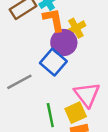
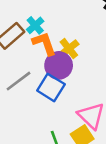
gray line: (19, 82) -> (19, 81), moved

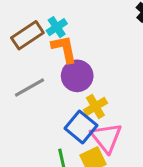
yellow cross: (69, 49) -> (95, 106), moved
blue square: (51, 87) -> (81, 127), moved

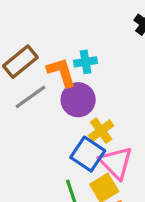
cyan cross: (57, 27) -> (86, 62), moved, turned 30
gray line: (30, 88) -> (31, 97), moved

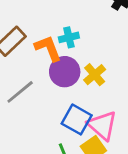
gray line: (31, 97) -> (20, 92), moved
yellow cross: (101, 131) -> (95, 75), moved

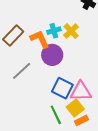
yellow cross: (95, 75) -> (71, 31), moved
pink triangle: (102, 125) -> (81, 91), turned -40

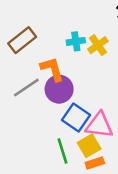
orange L-shape: (40, 39) -> (52, 69), moved
purple circle: (52, 55) -> (59, 89), moved

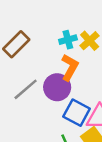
orange L-shape: (52, 69) -> (70, 67), moved, turned 52

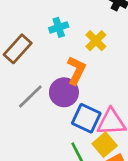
cyan cross: (68, 40) -> (59, 27), moved

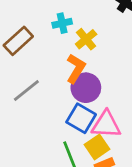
yellow cross: (96, 41) -> (86, 39), moved
purple circle: (64, 92) -> (86, 88), moved

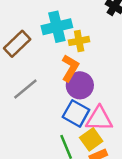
cyan cross: (62, 23) -> (57, 27), size x1.6
yellow cross: (86, 39) -> (79, 41), turned 30

